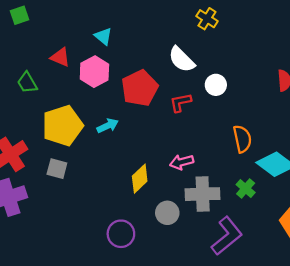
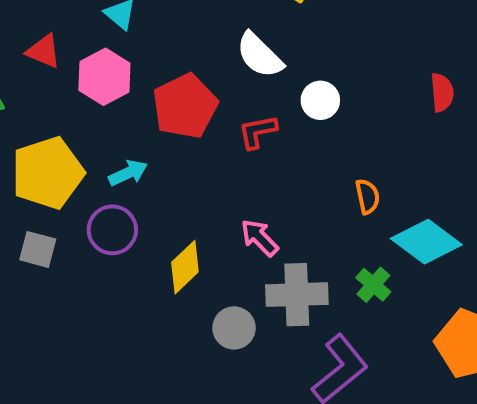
orange semicircle: (242, 139) -> (367, 196), size x0.7
pink arrow: (182, 162) -> (260, 238), turned 60
purple circle: (121, 234) -> (112, 230), moved

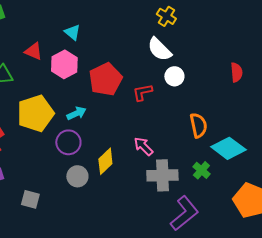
white semicircle: (260, 55) -> (159, 49), moved
orange semicircle: (367, 196) -> (198, 125), size x1.4
gray square: (38, 249) -> (30, 199), moved
gray circle: (234, 328) -> (77, 176), moved

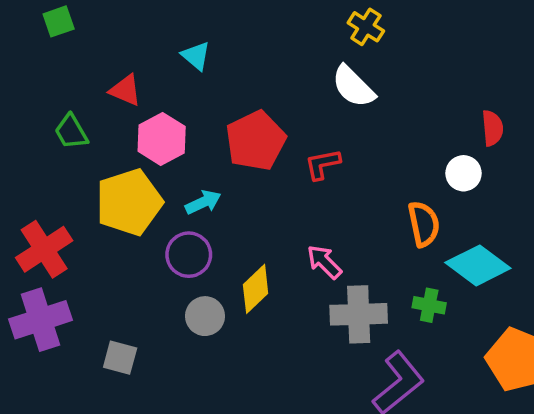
pink hexagon: (64, 64) -> (162, 139), moved
white circle: (174, 76) -> (463, 173), moved
green cross: (201, 170) -> (429, 305), turned -30

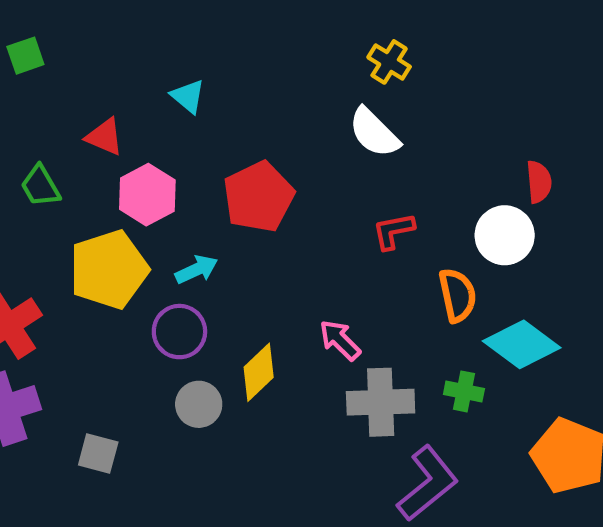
red L-shape: (322, 164) -> (393, 231), moved
white circle: (463, 173) -> (505, 235), size x1.4

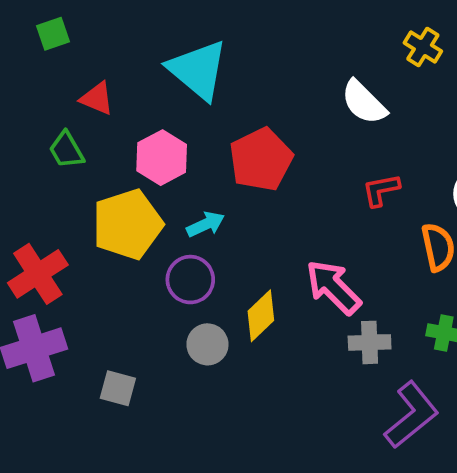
yellow cross: (389, 62) -> (423, 47), moved
cyan triangle: (188, 96) -> (198, 70), size x2.0
red triangle: (105, 137) -> (97, 98), moved
pink arrow: (340, 340) -> (333, 287), size x1.5
gray cross: (381, 402) -> (370, 342), size x0.7

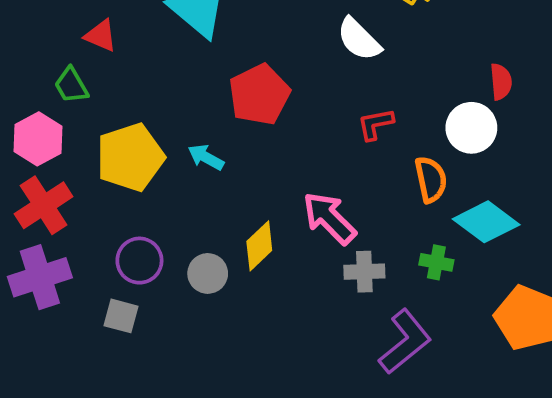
pink hexagon: (162, 158) -> (38, 139), moved
cyan arrow: (206, 224) -> (206, 157), turned -126
purple circle: (190, 280) -> (139, 261), moved

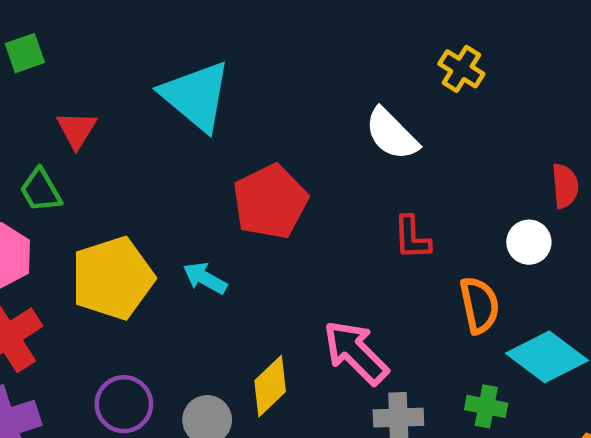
red triangle: (101, 36) -> (77, 130), turned 39
red L-shape: (375, 124) -> (412, 238), turned -81
white circle: (471, 128) -> (529, 242), size x0.7

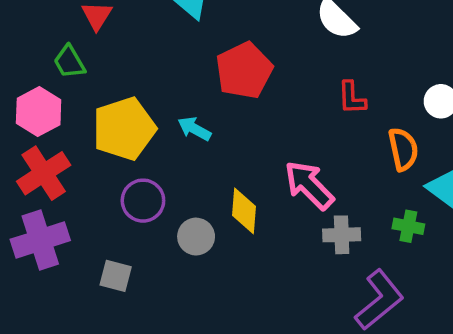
yellow diamond: (270, 386) -> (244, 211), turned -42
purple circle: (124, 404) -> (143, 201), moved

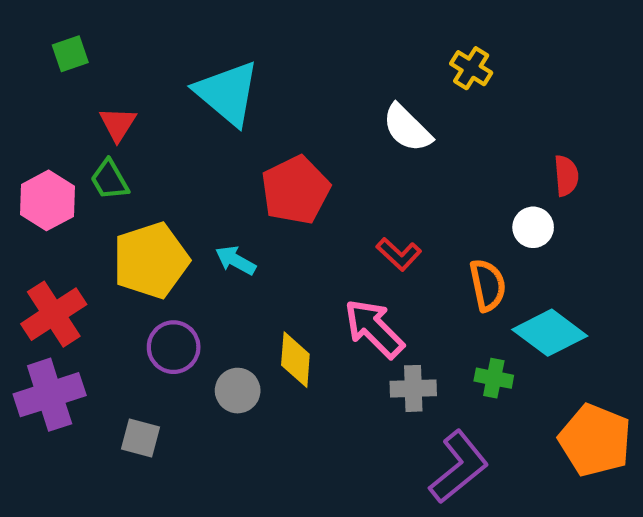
green trapezoid: (69, 62) -> (110, 180), moved
red L-shape: (352, 98) -> (399, 254), moved, turned -45
pink hexagon: (39, 112) -> (48, 200), moved

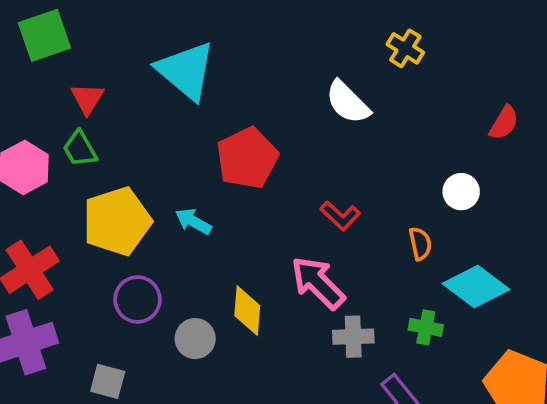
green square: (70, 54) -> (44, 35), size x1.6
red semicircle: (566, 176) -> (504, 123), moved, turned 36
orange semicircle: (488, 285) -> (420, 244), size x0.7

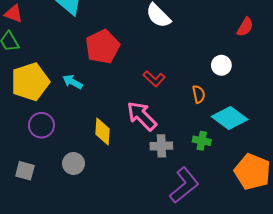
red triangle: (87, 99) -> (14, 14), turned -42
gray circle: (195, 339) -> (74, 164), moved

